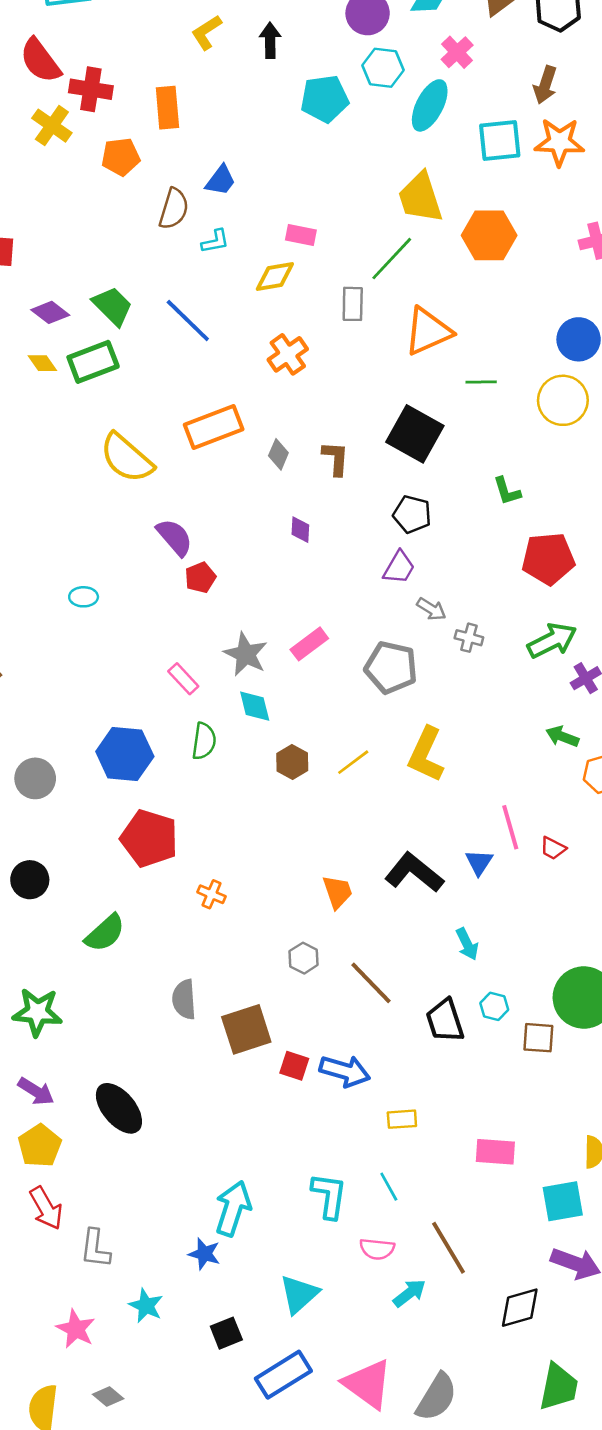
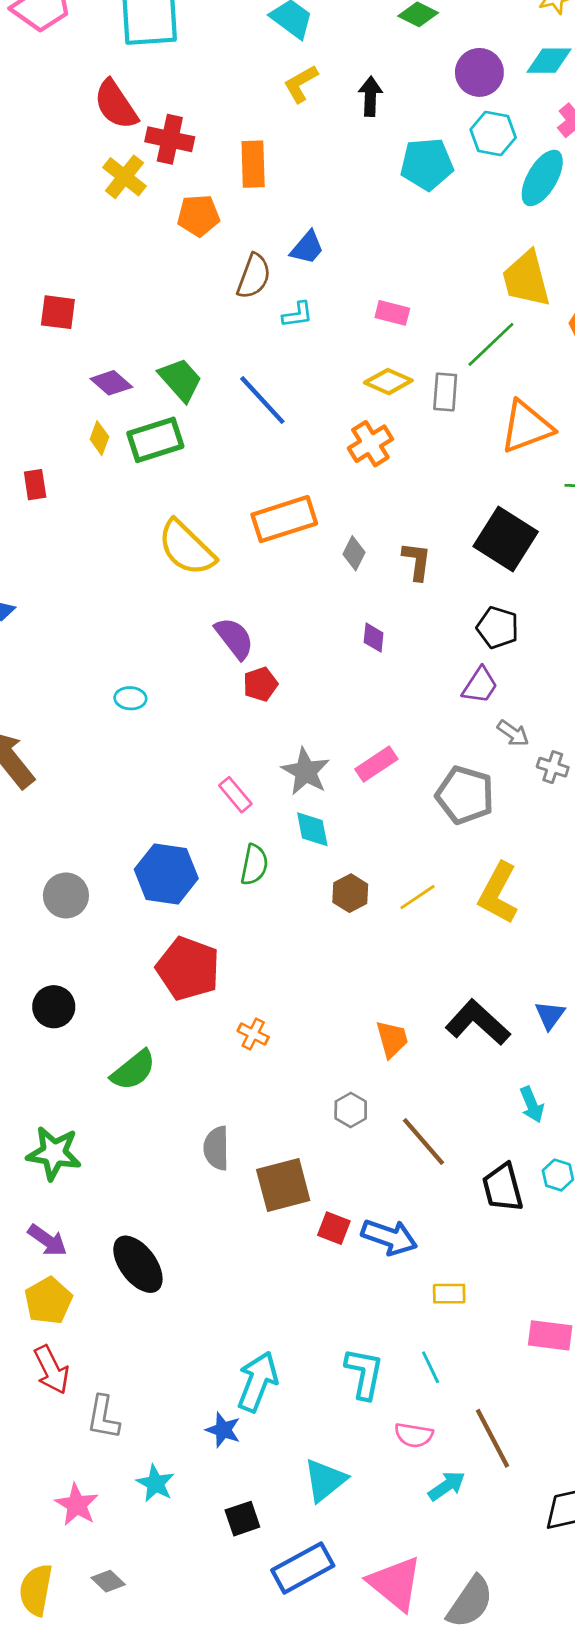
yellow diamond: (275, 277) -> (388, 382), moved, turned 30
yellow diamond: (42, 363) -> (99, 438), turned 52

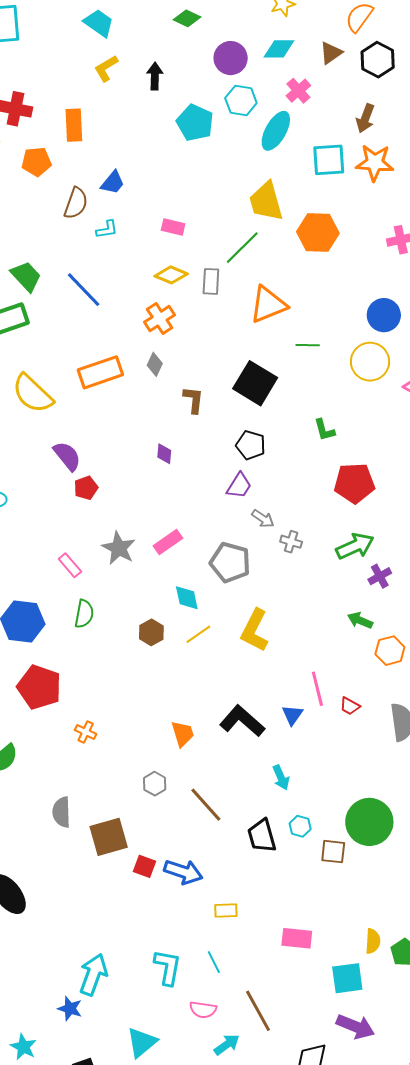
cyan pentagon: (427, 164) -> (195, 123), turned 30
gray diamond: (354, 553) -> (155, 364), moved
cyan diamond: (312, 829) -> (187, 598), moved

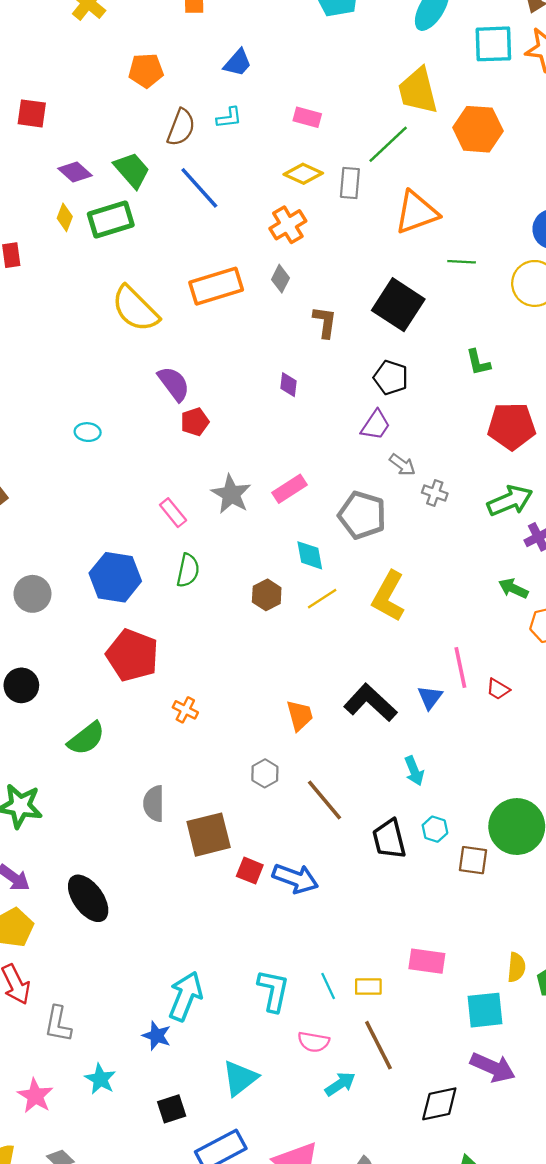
orange pentagon: (36, 162) -> (146, 71), moved
brown semicircle: (76, 203) -> (181, 127), moved
yellow rectangle: (226, 910) -> (368, 987), moved

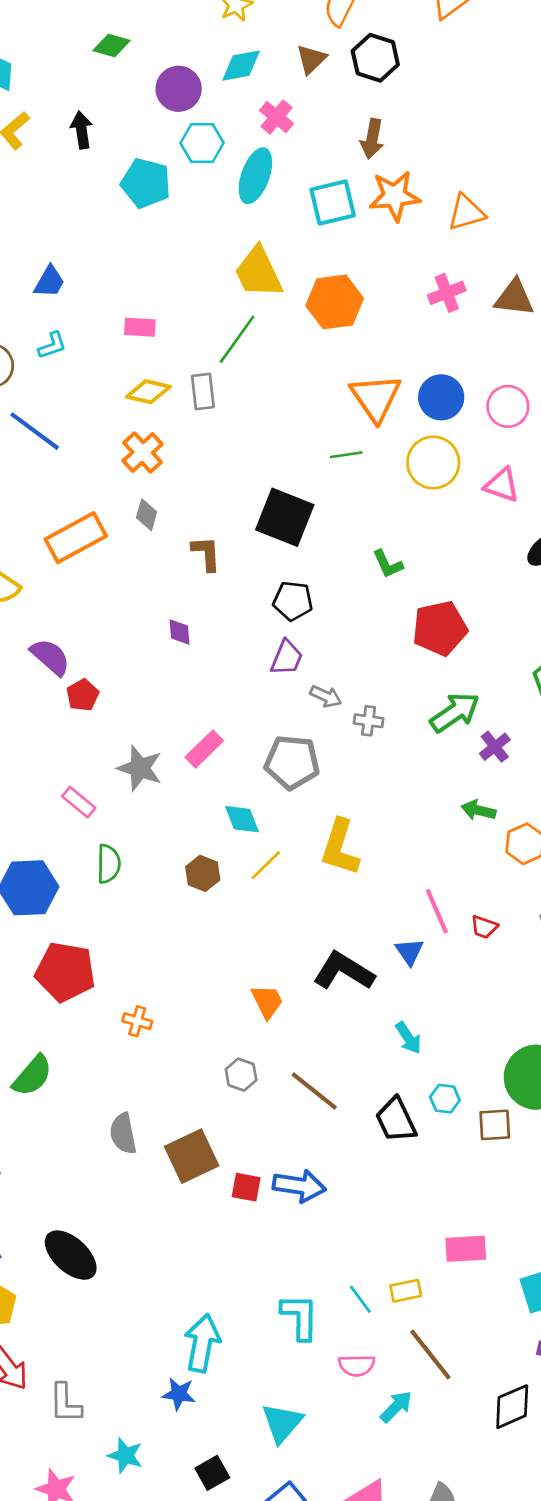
orange triangle: (417, 212) -> (376, 398), moved, turned -33

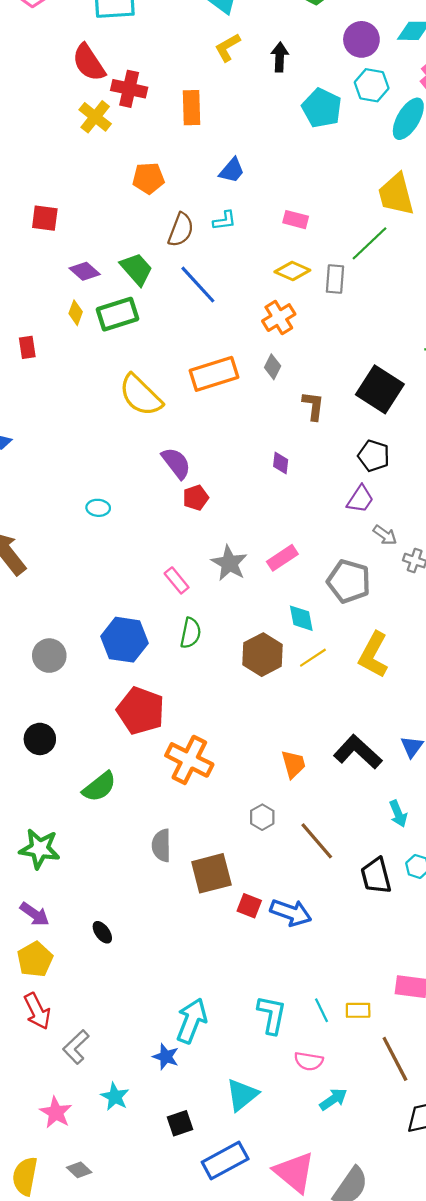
brown hexagon: (203, 873) -> (262, 655), size x1.5
orange cross: (137, 1021) -> (189, 760), size x2.0
black ellipse: (71, 1255) -> (102, 932), size x0.5
brown line: (430, 1354) -> (395, 1059), moved
gray L-shape: (65, 1403) -> (76, 1047), turned 36

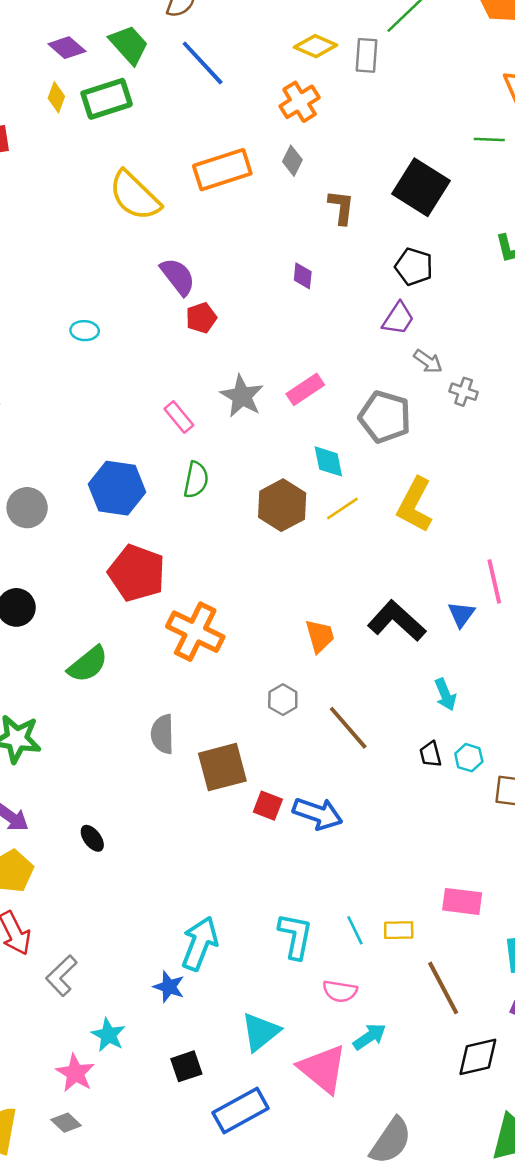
black trapezoid: (376, 876) -> (430, 754), moved, size x0.6
pink star: (56, 1112) -> (75, 1073), moved
pink triangle: (294, 1172) -> (323, 1069), moved

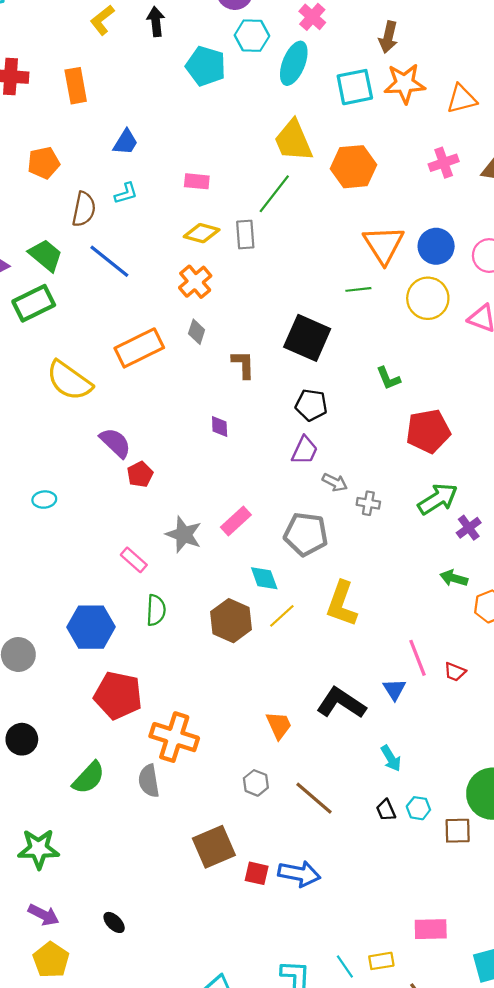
gray semicircle: (162, 734) -> (149, 781), moved

